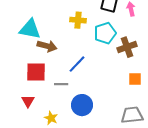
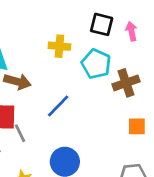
cyan pentagon: (105, 33) -> (96, 64), turned -30
gray line: (61, 84) -> (20, 133), moved, turned 64

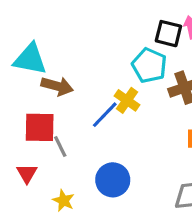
black square: (102, 24) -> (168, 34), moved
yellow cross: (59, 46) -> (127, 100), moved, turned 30

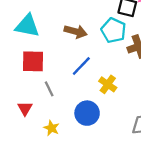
brown arrow: (57, 86) -> (76, 31), moved
yellow cross: (127, 100) -> (108, 84), moved
red square: (40, 127) -> (33, 61), moved

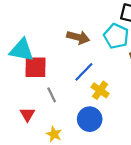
cyan triangle: (27, 26) -> (22, 50), moved
yellow cross: (108, 84) -> (100, 90), moved

